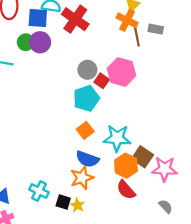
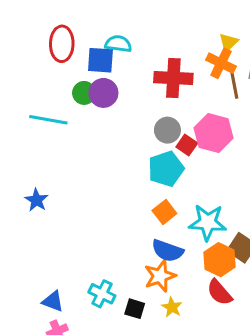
red cross: (75, 19) -> (173, 78), moved, turned -32
yellow star: (77, 205) -> (172, 307), moved

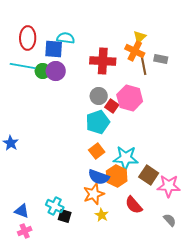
cyan line: (48, 120) -> (23, 66), moved
orange hexagon: (220, 260) -> (117, 176), moved
black square: (135, 309) -> (65, 216), moved

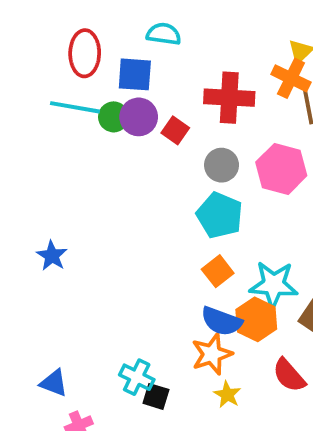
cyan semicircle: (66, 38) -> (164, 34), moved
red square: (112, 106) -> (175, 130), moved
cyan pentagon: (98, 122) -> (220, 215), turned -30
blue triangle: (22, 211) -> (54, 383), moved

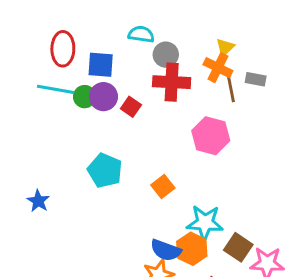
cyan semicircle: (164, 34) -> (141, 34), moved
gray circle: (222, 165) -> (166, 55), moved
cyan pentagon: (220, 215) -> (105, 171), moved
orange square: (218, 271) -> (163, 186), moved

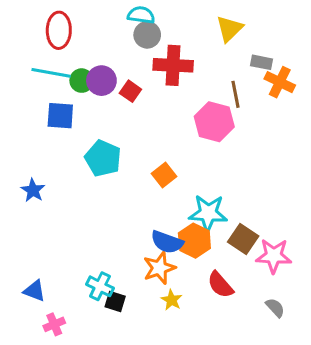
yellow triangle: (225, 47) -> (229, 29), size x1.4
gray circle: (166, 55) -> (147, 35), moved
blue square: (101, 65) -> (60, 116), moved
orange cross: (218, 68) -> (280, 82), moved
brown line: (231, 89) -> (236, 94), moved

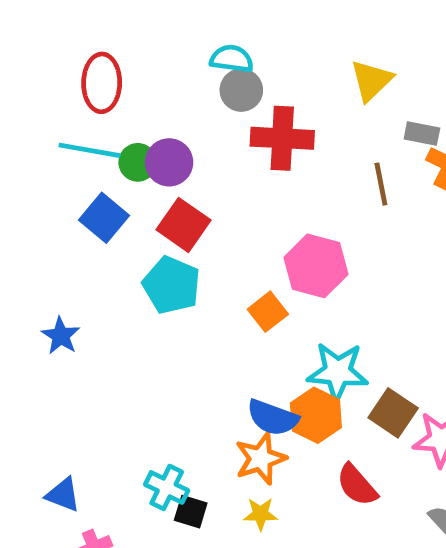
red square: (130, 91) -> (184, 225), moved, size x1.5
blue square: (60, 116) -> (104, 218), turned 36
pink hexagon: (214, 122) -> (316, 266), moved
yellow star: (172, 300) -> (261, 514), moved, turned -30

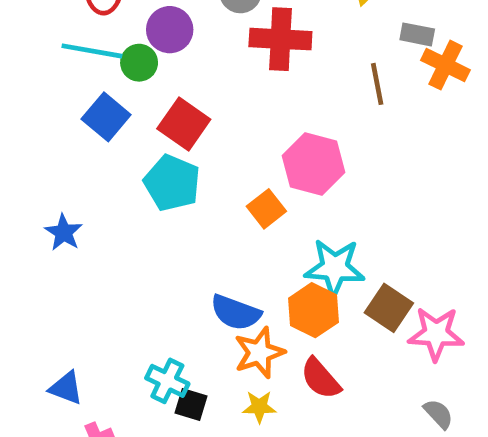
purple circle: (169, 162) -> (170, 30), moved
blue semicircle: (273, 418) -> (236, 313), moved
red semicircle: (357, 485) -> (321, 379), moved

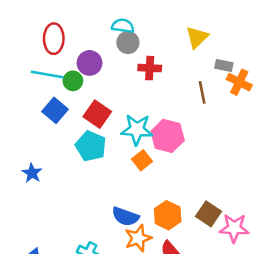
red cross: (280, 39) -> (150, 68), size x0.7
cyan star: (335, 268) -> (137, 129), moved

